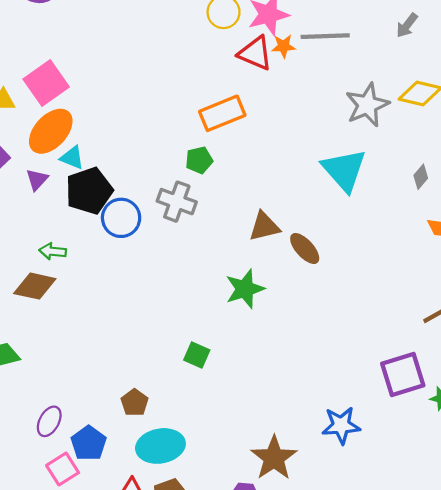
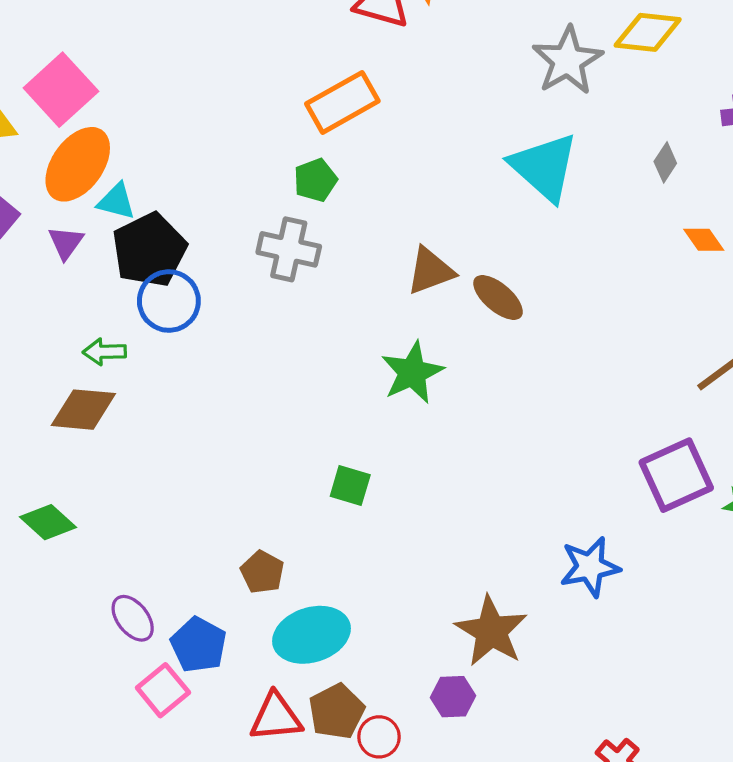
blue circle: (121, 218) -> (169, 301), moved
purple ellipse: (49, 421) -> (133, 618), turned -60

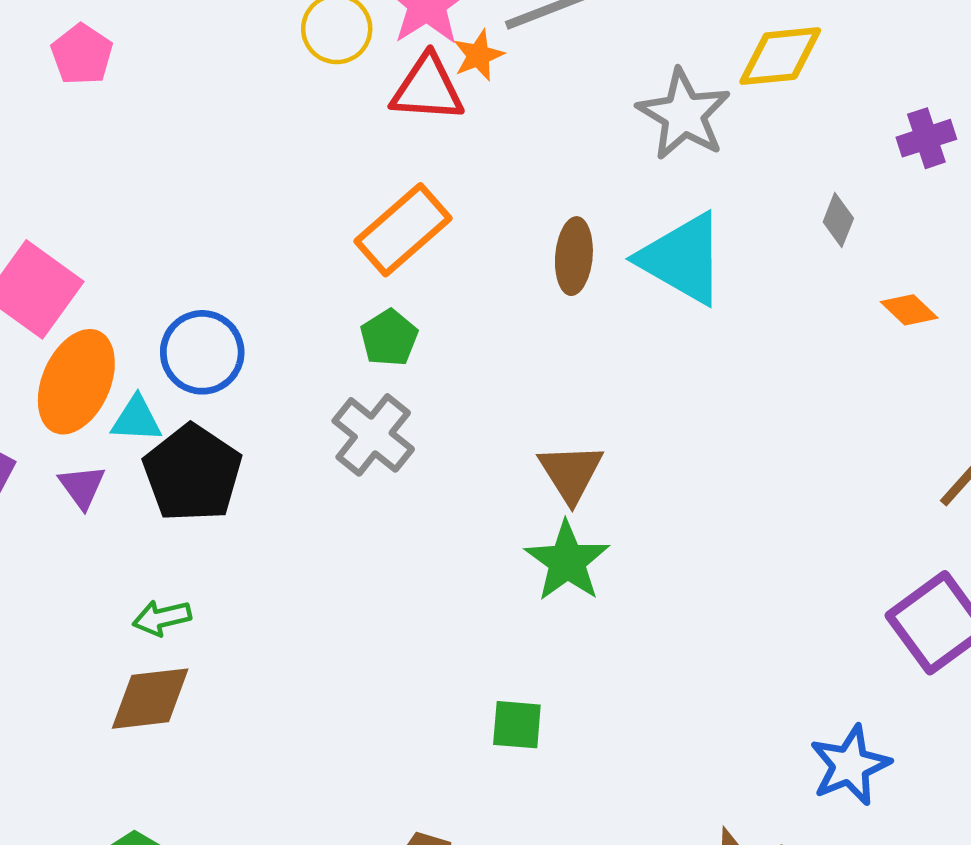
gray cross: (289, 249) -> (373, 435), turned 38
brown triangle: (430, 271) -> (571, 473), moved, turned -30
brown ellipse: (498, 297) -> (574, 256), moved, turned 66
blue circle: (169, 301) -> (202, 352), moved

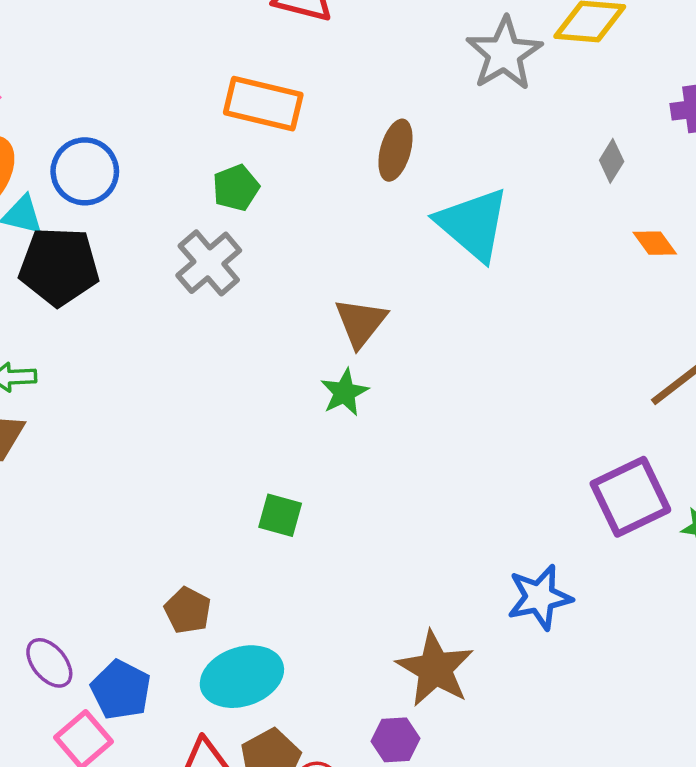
orange rectangle: (403, 230) -> (263, 104), turned 44
cyan triangle: (682, 259) -> (473, 224), moved
black pentagon: (192, 473) -> (59, 266), turned 30
green star: (567, 561) -> (344, 392), size x0.7

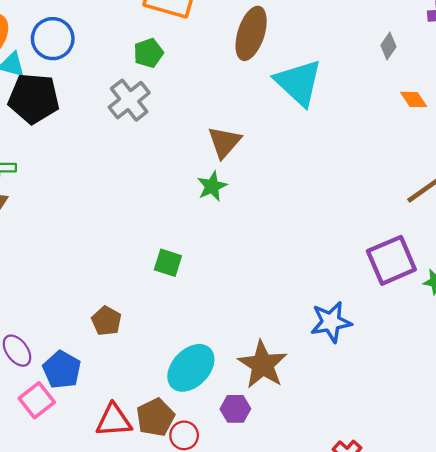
brown ellipse: (395, 150) -> (251, 33), size x1.4
cyan ellipse: (242, 677) -> (191, 368), moved, turned -30

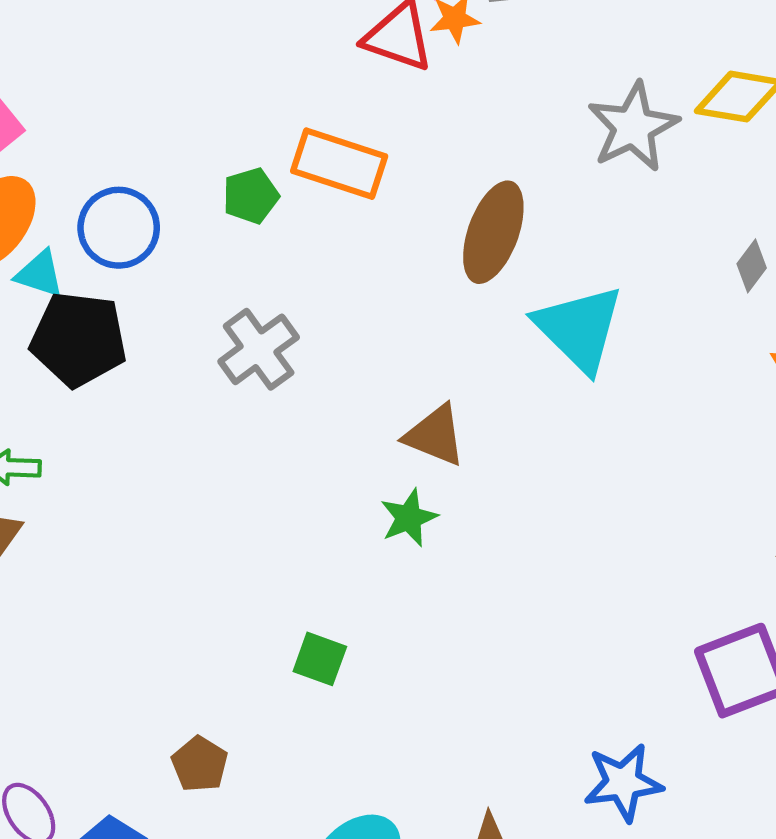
green pentagon: (148, 53) -> (251, 196), moved
brown triangle: (224, 142) -> (435, 435), turned -51

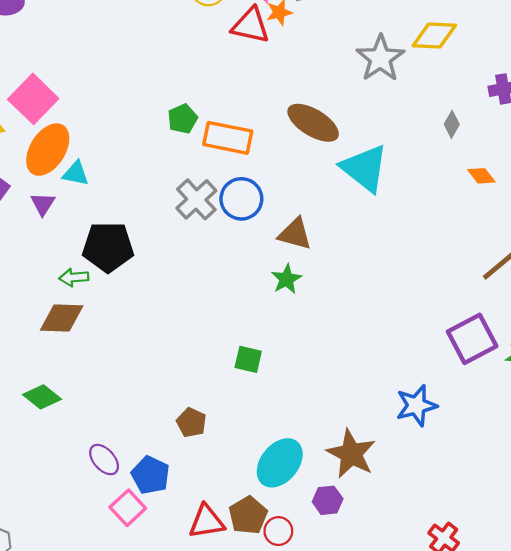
orange rectangle: (339, 164) -> (228, 138), moved
blue circle: (119, 228) -> (241, 199), moved
brown ellipse: (493, 232) -> (313, 123), turned -72
black pentagon: (79, 339) -> (108, 247), moved

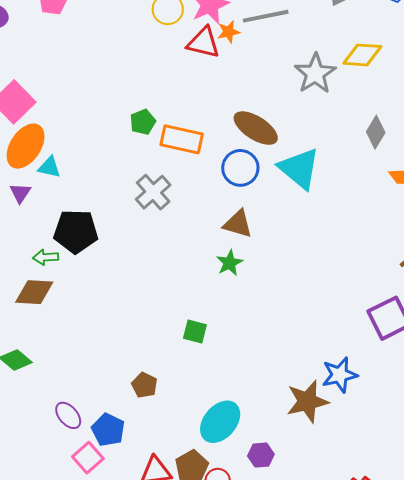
gray diamond: (452, 124) -> (376, 132), size x1.4
blue circle: (241, 199) -> (240, 168), moved
brown star: (351, 454) -> (307, 402), moved, turned 30

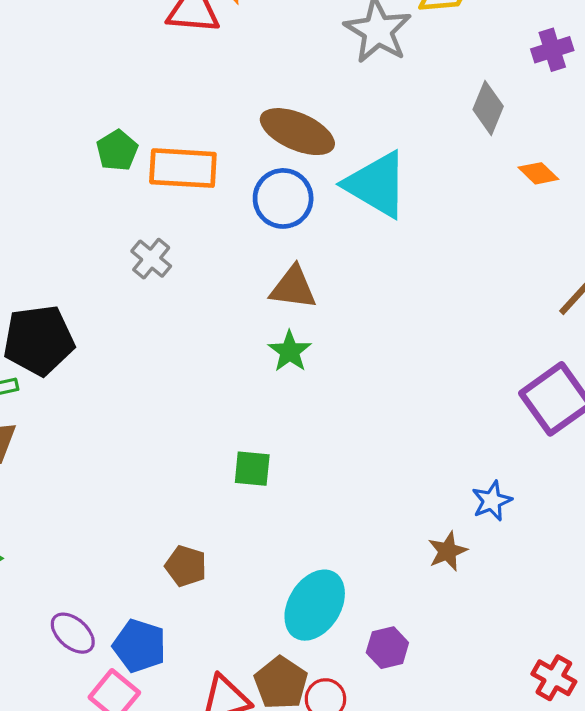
gray cross: (153, 192) -> (151, 259), size x0.7
blue star: (340, 375) -> (492, 501), size x0.7
brown star: (307, 402) -> (448, 551), size x0.6

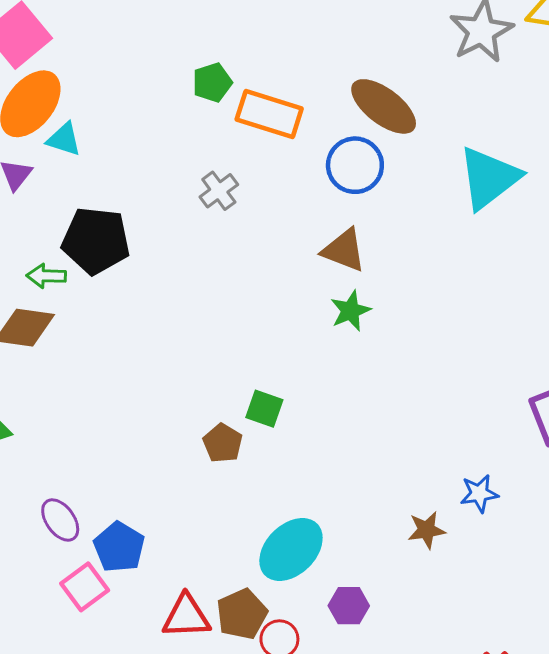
cyan triangle: (377, 185) -> (489, 178), moved, turned 38
green star: (290, 351) -> (350, 311), moved
brown pentagon: (186, 566) -> (223, 443), moved

